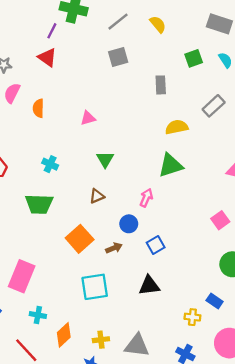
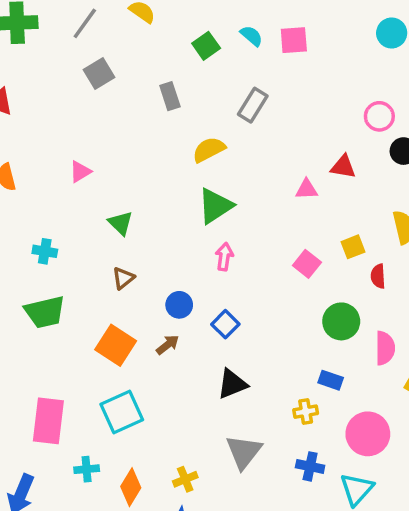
pink arrow: (146, 198) -> (224, 257), moved
cyan square: (95, 287) -> (122, 412), moved
gray triangle: (137, 345) -> (244, 452), moved, turned -44

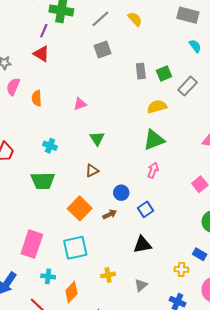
green square: (206, 46) -> (164, 74), moved
gray triangle: (244, 452) -> (141, 285), size x0.6
yellow cross: (185, 479) -> (108, 275), moved

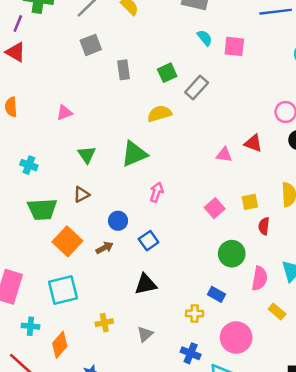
gray rectangle: (141, 71) -> (124, 70), moved
green triangle: (154, 140) -> (134, 154), moved
green trapezoid: (43, 181) -> (42, 209), moved

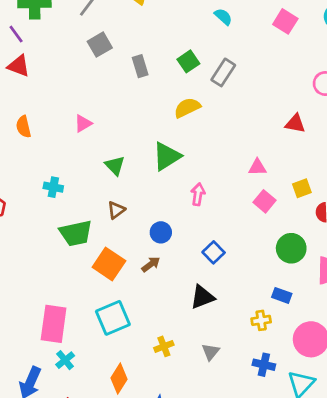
purple line: (18, 23) -> (16, 34), turned -49
pink square: (234, 46) -> (285, 21), moved, turned 35
pink triangle: (224, 155) -> (257, 167), moved
blue square: (149, 241) -> (214, 252), moved
cyan cross: (30, 326) -> (65, 360), moved, turned -35

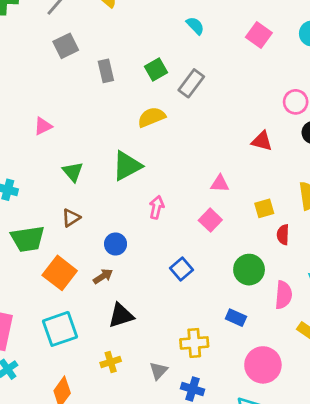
pink square: (264, 201) -> (210, 220), moved
blue square: (214, 252) -> (182, 269), moved
black triangle: (202, 297) -> (121, 315), moved
yellow cross: (261, 320) -> (194, 343), moved, size x1.4
blue cross: (264, 365) -> (193, 389), moved

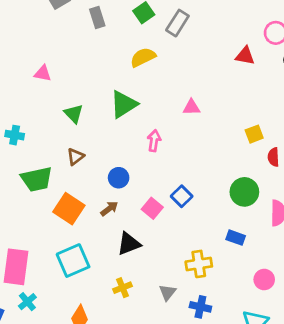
pink triangle: (43, 126) -> (43, 73), turned 42
red triangle: (262, 141) -> (245, 56), moved
pink triangle: (220, 184) -> (191, 107), moved
pink square: (210, 220) -> (152, 208), moved
pink circle: (263, 365) -> (264, 279), size x0.6

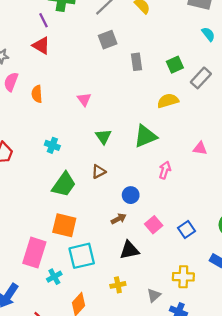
pink triangle: (43, 73) -> (84, 99), turned 32
green trapezoid: (37, 179) -> (64, 184), turned -52
blue square: (182, 196) -> (187, 229), moved
orange square: (69, 209) -> (64, 225), moved, turned -30
cyan cross: (27, 302) -> (54, 277), moved

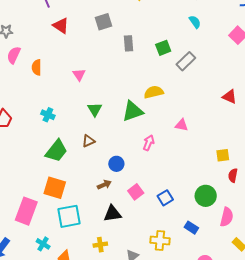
red triangle: (41, 46) -> (61, 26), moved
yellow semicircle: (168, 101) -> (154, 92), moved
cyan cross: (54, 277) -> (43, 244), moved, turned -32

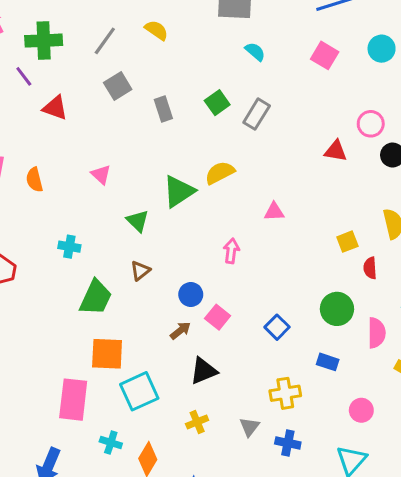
green triangle: (133, 111) -> (179, 191), moved
pink square: (136, 192) -> (218, 317), moved

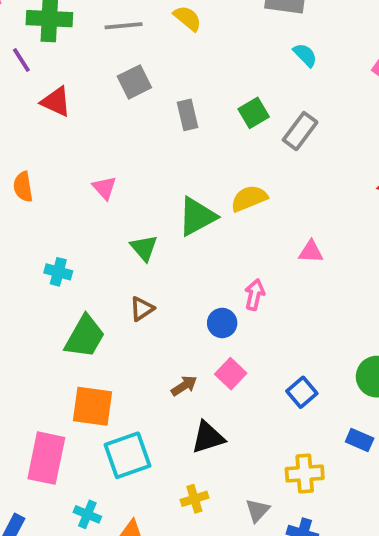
gray line: (105, 41) -> (124, 26), turned 44
blue circle: (191, 294) -> (222, 323), moved

